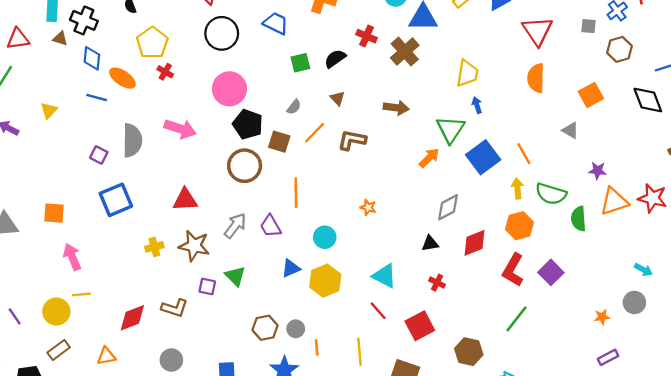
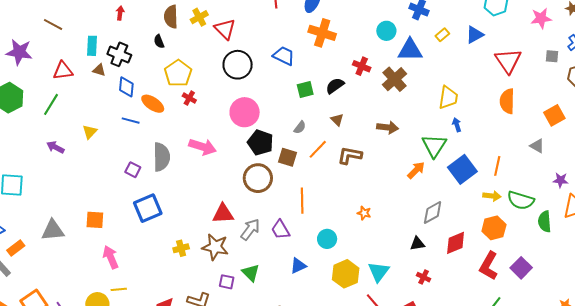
orange line: (524, 154) -> (497, 166), turned 42
yellow arrow: (517, 188) -> (492, 196), turned 102
red triangle: (185, 200) -> (223, 214), moved
cyan triangle: (385, 276) -> (379, 272), turned 40
yellow hexagon: (325, 281) -> (346, 274), moved

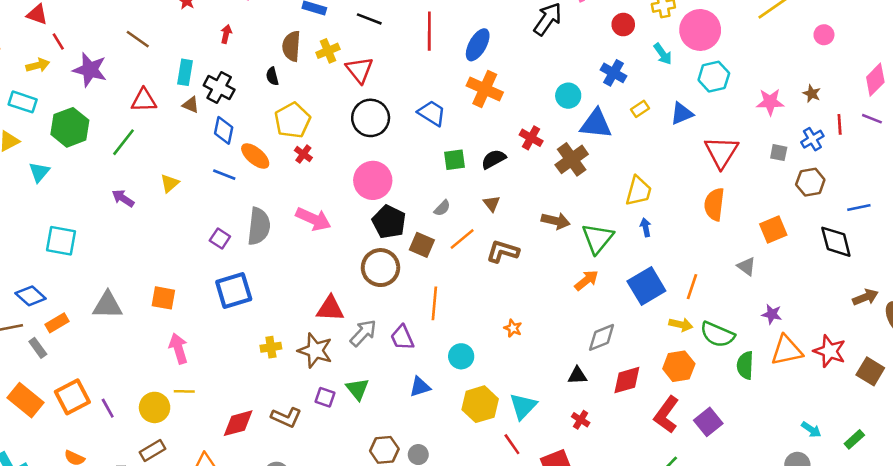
green triangle: (434, 146) -> (598, 238), moved

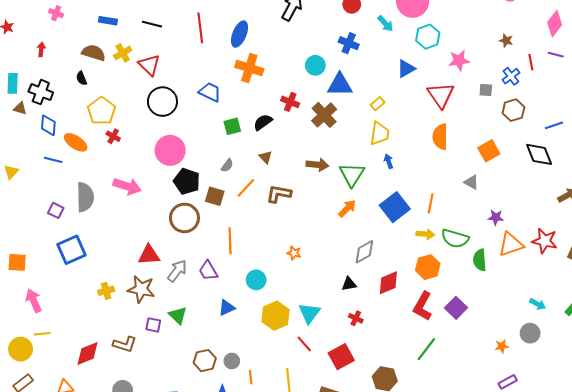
brown semicircle: (291, 46) -> (94, 53), turned 110
pink star: (770, 102) -> (459, 60), moved
yellow rectangle: (640, 109) -> (378, 104), moved

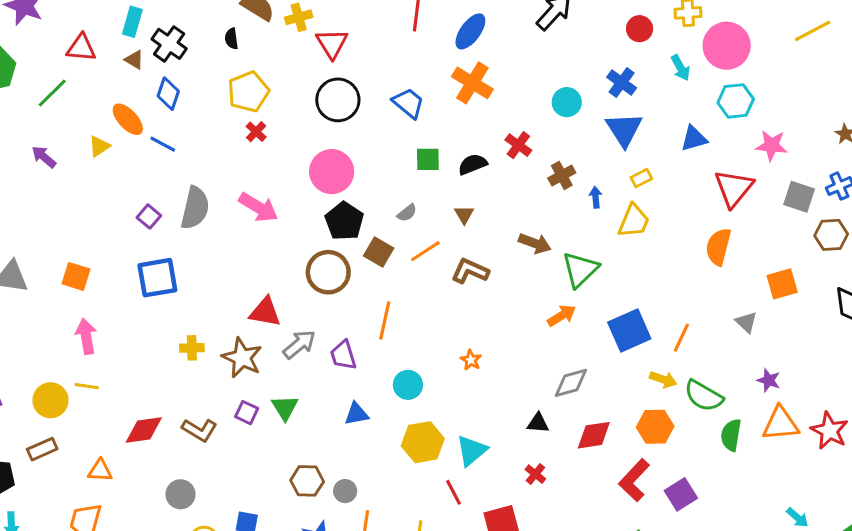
blue triangle: (340, 85) -> (624, 129), moved, turned 44
gray square: (486, 90) -> (799, 197), size x1.5
brown cross: (324, 115) -> (562, 175), size x0.7
orange ellipse: (76, 142) -> (128, 119), moved
blue arrow: (389, 161) -> (596, 197), moved

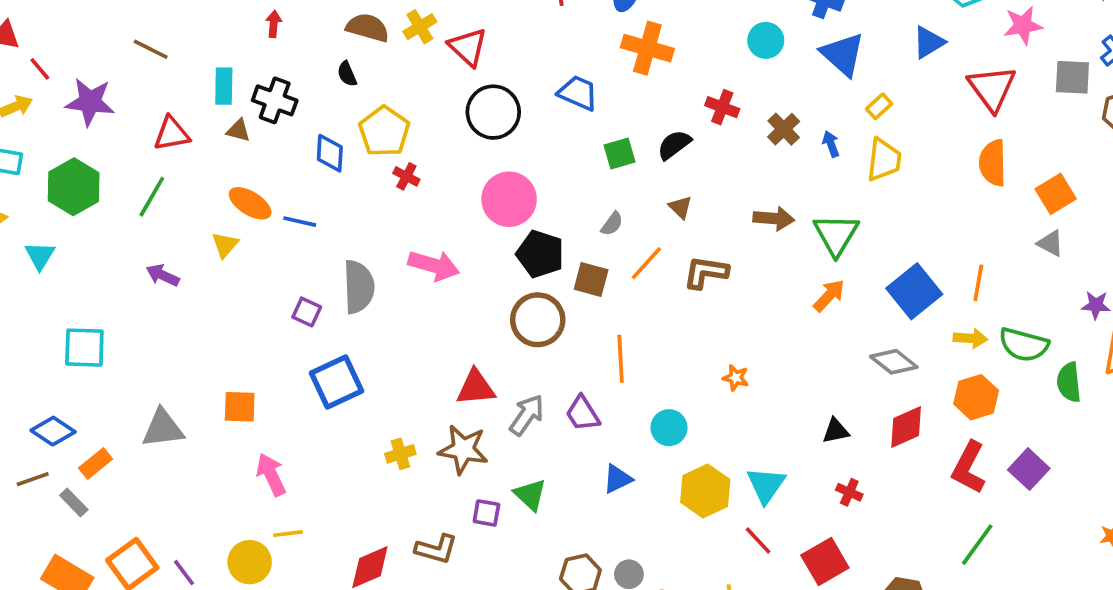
blue diamond: (168, 94) -> (330, 153), moved
orange square: (782, 284) -> (1056, 194), moved
gray diamond: (571, 383) -> (894, 362), moved, turned 69

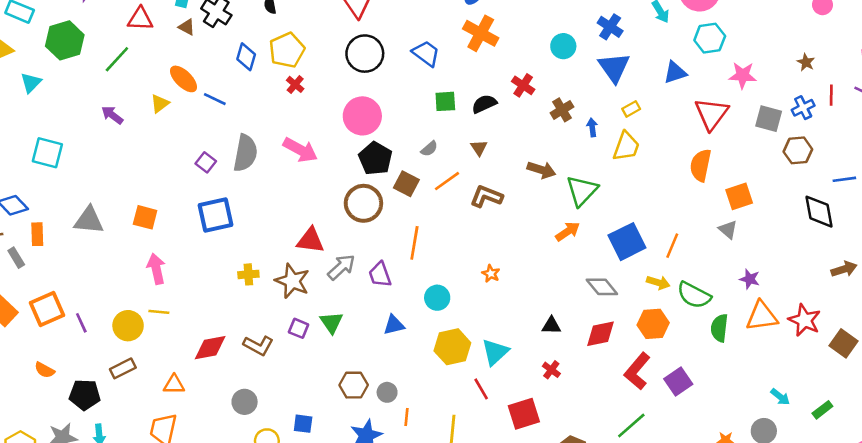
orange rectangle: (96, 463) -> (37, 234), turned -65

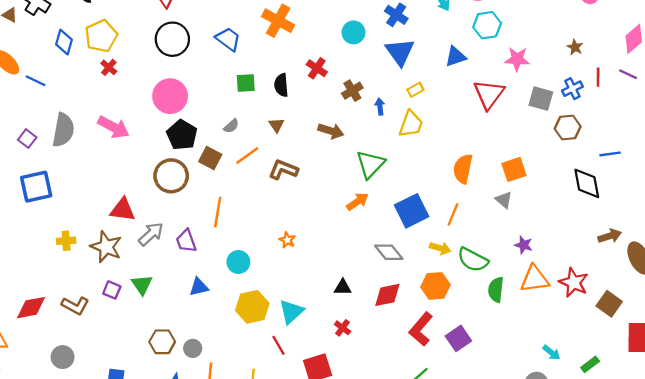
black semicircle: (484, 104) -> (281, 85), turned -70
orange semicircle: (701, 165) -> (463, 169), moved
brown arrow: (541, 170) -> (331, 131), moved

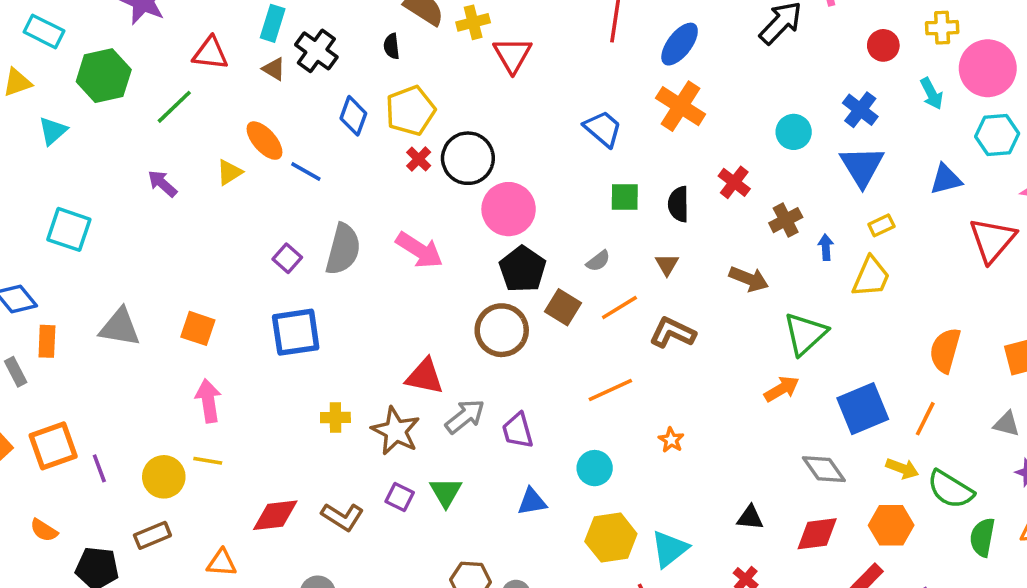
black circle: (172, 39) -> (468, 158), moved
gray triangle: (504, 200) -> (1006, 424), moved, turned -30
orange line: (218, 212) -> (610, 390), moved, turned 52

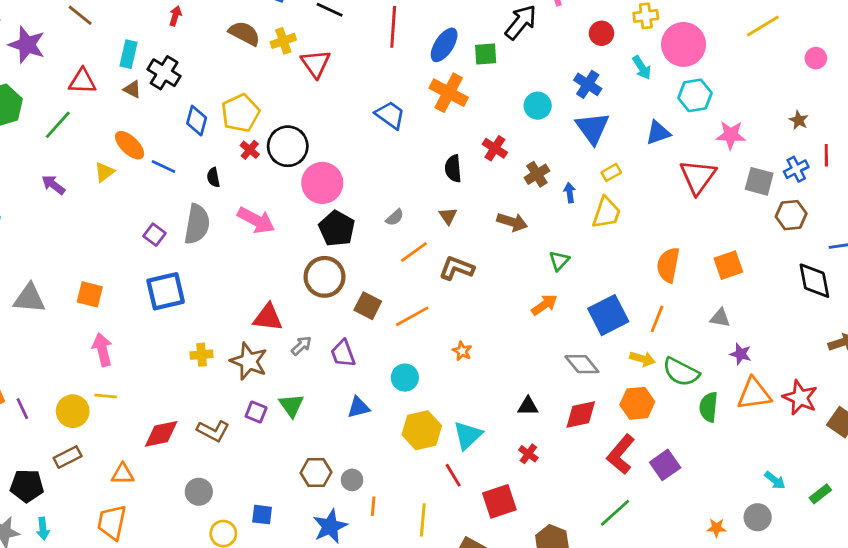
black semicircle: (392, 46) -> (213, 177), moved
green square: (625, 197) -> (486, 54), moved
brown square: (563, 307) -> (368, 306), moved
green triangle: (805, 334) -> (559, 261), size x0.6
gray arrow: (465, 416) -> (301, 346), size x0.7

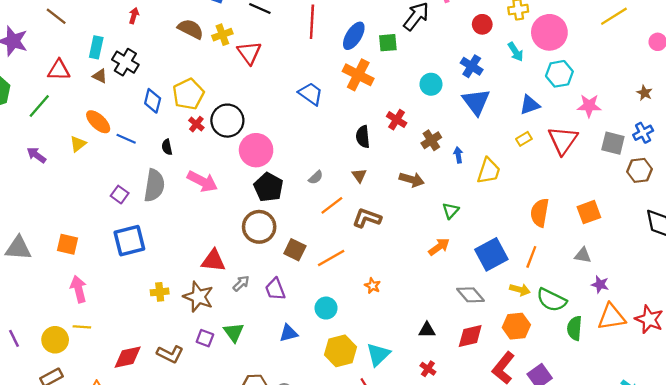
yellow rectangle: (611, 172) -> (524, 139), moved

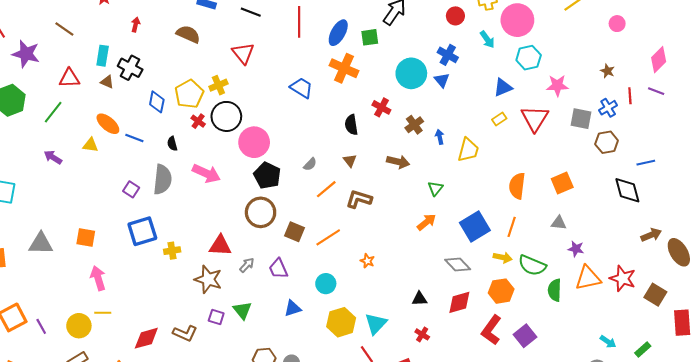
yellow cross: (222, 35) -> (218, 85), moved
cyan circle: (431, 84) -> (411, 73), size x1.5
blue triangle: (476, 102) -> (442, 80), moved, size x0.6
yellow triangle: (78, 144) -> (90, 145), turned 49
yellow cross: (160, 292) -> (172, 251), moved

